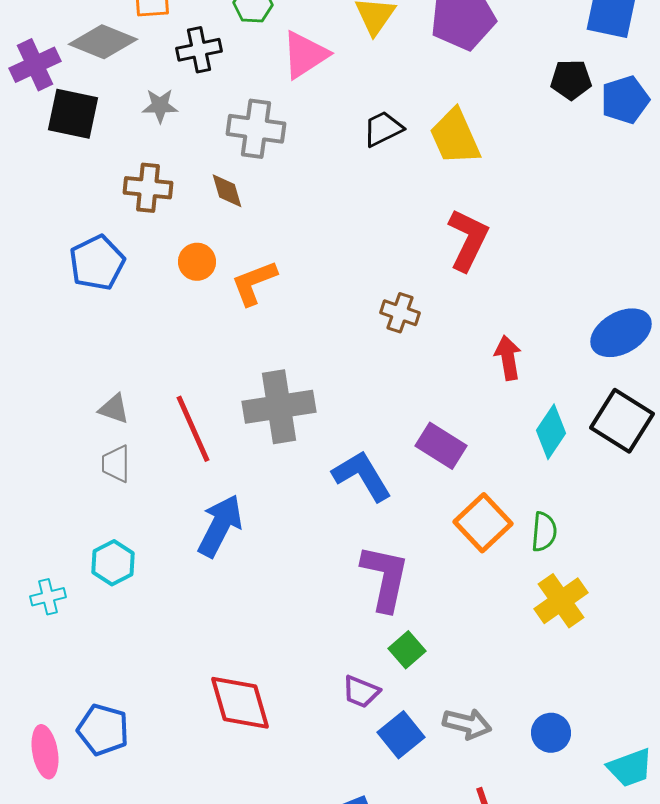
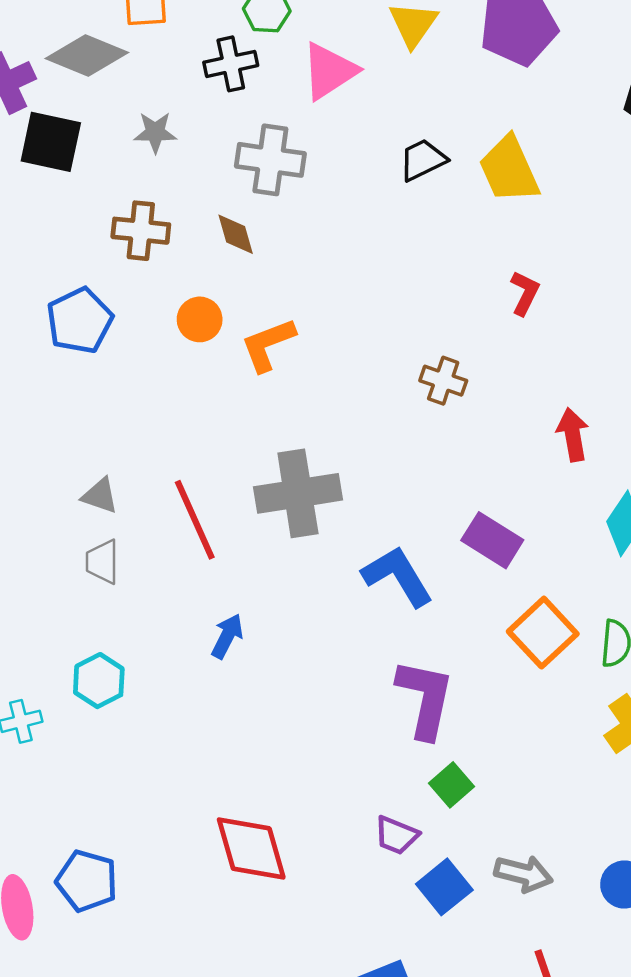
black cross: (199, 50) -> (231, 64), moved
red L-shape: (468, 240) -> (525, 293), size x0.6
blue arrow: (220, 526) -> (227, 636), size x0.6

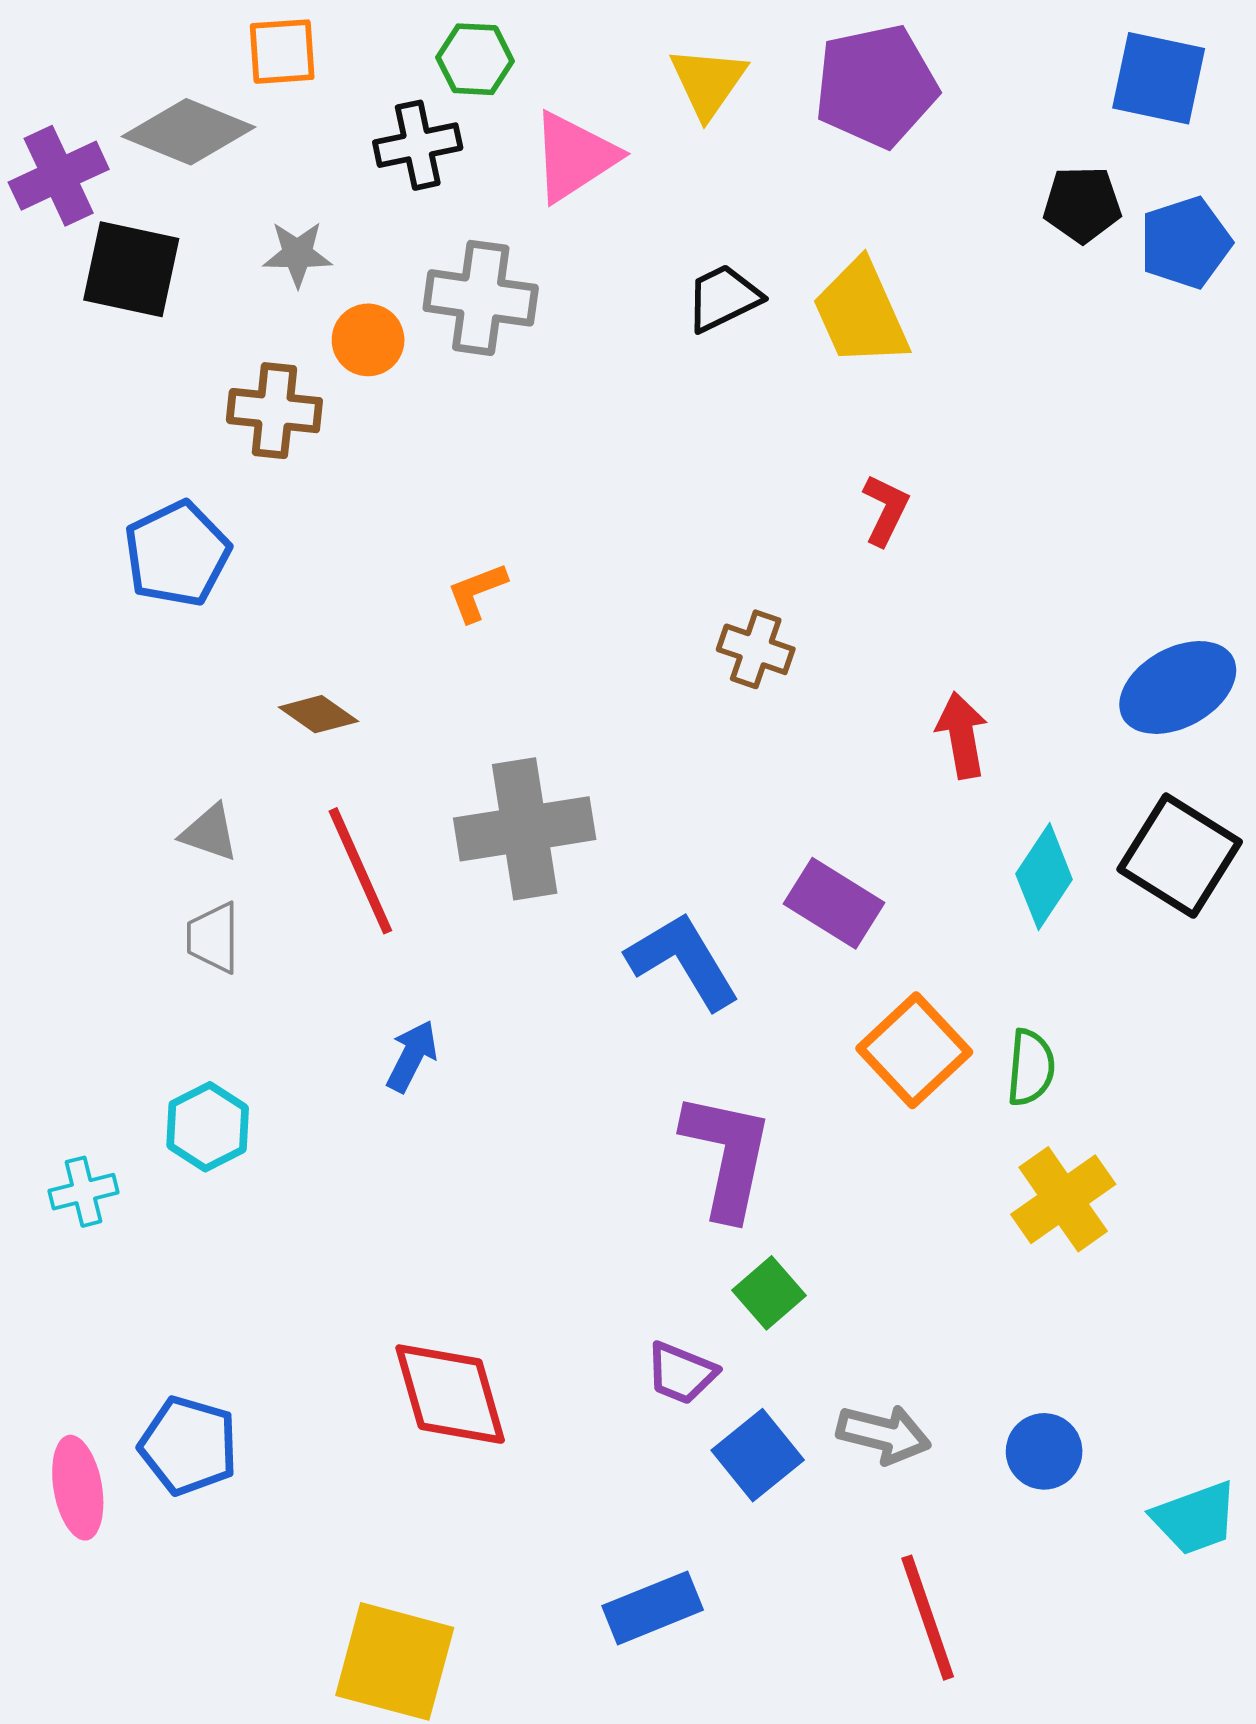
brown diamond: (236, 234) -> (318, 714), moved, turned -39
orange circle: (200, 319) -> (368, 340), moved
orange L-shape: (268, 345) -> (477, 592), size x0.7

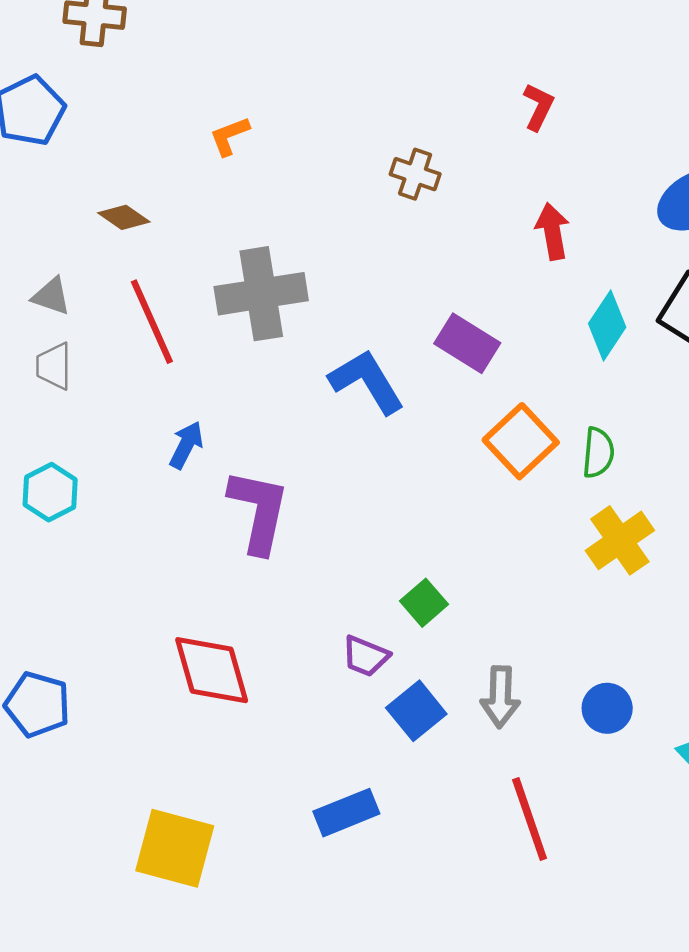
red L-shape: (886, 510) -> (538, 107), moved
purple L-shape: (727, 1155) -> (259, 511), moved
gray arrow: (884, 1434) -> (500, 697), turned 78

